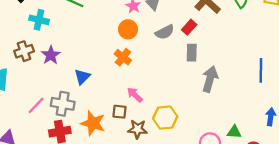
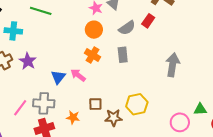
gray rectangle: (192, 53) -> (123, 55), moved
pink arrow: (135, 95) -> (78, 75), moved
orange star: (93, 123) -> (73, 117), size x0.6

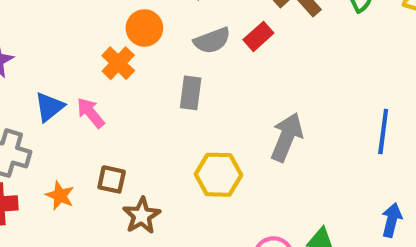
orange cross: (92, 55) -> (118, 63), moved
yellow hexagon: (137, 104) -> (218, 175), moved
brown star: (113, 118) -> (142, 216), turned 30

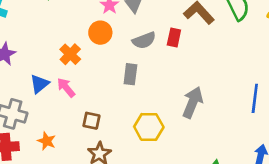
red rectangle: (258, 36) -> (174, 38), turned -36
orange cross: (118, 63) -> (70, 54), moved
brown square: (112, 179) -> (91, 121), moved

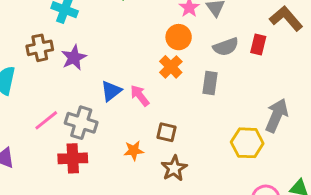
orange cross: (70, 54) -> (171, 67), moved
yellow hexagon: (149, 127) -> (247, 143), moved
orange star: (47, 141) -> (134, 151), moved, turned -30

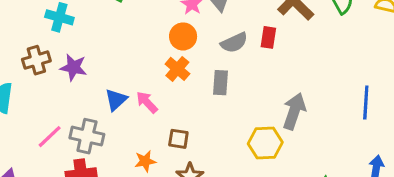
purple star: (74, 58) -> (73, 67), turned -30

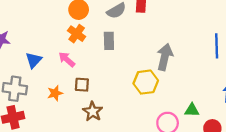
pink arrow: (147, 102) -> (67, 59), moved
orange star: (145, 161) -> (55, 93), moved

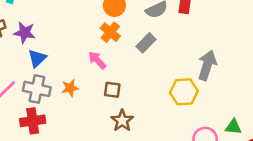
gray rectangle: (109, 41) -> (146, 43), turned 42
blue triangle: (34, 60) -> (37, 58), moved
orange star: (55, 93) -> (70, 88), moved

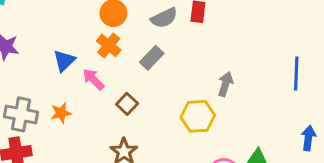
blue triangle: (37, 58) -> (64, 61), moved
gray arrow: (207, 65) -> (225, 84), size x0.7
brown square: (112, 90) -> (127, 104), moved, turned 36

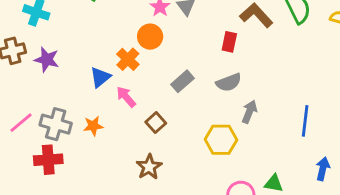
gray semicircle: (164, 18) -> (229, 82), moved
orange cross: (109, 45) -> (128, 59), moved
blue line: (296, 73) -> (305, 121), moved

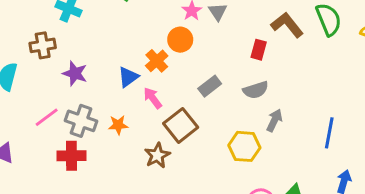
purple star: (47, 60) -> (75, 73), moved
brown square: (156, 123) -> (181, 125), size x1.6
brown star: (149, 167) -> (157, 155), moved

